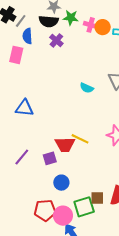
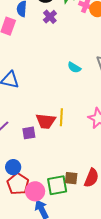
yellow line: (80, 139) -> (61, 117), turned 60
blue circle: (61, 183) -> (13, 167), moved
red pentagon: (45, 210) -> (18, 184), turned 30

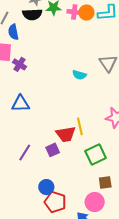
purple cross: (50, 17) -> (20, 64), moved
green square: (57, 185) -> (96, 155), moved
pink circle: (35, 191) -> (95, 202), moved

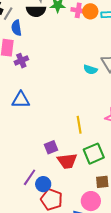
purple cross: (20, 64) -> (21, 61), turned 32
cyan semicircle: (79, 75) -> (90, 70), moved
red trapezoid: (66, 134) -> (67, 161), moved
purple line: (25, 152) -> (30, 177), moved

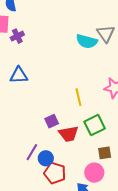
cyan semicircle: (90, 70) -> (87, 41), size x1.5

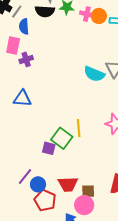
purple square: (52, 121) -> (49, 148), turned 32
green square: (95, 125) -> (62, 138), moved, turned -35
red trapezoid: (69, 134) -> (68, 184), moved
brown square: (105, 153) -> (88, 191), moved

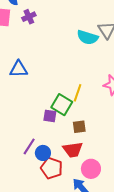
purple cross: (26, 59) -> (29, 17), moved
yellow line: (79, 128) -> (78, 93), turned 30
brown square: (88, 191) -> (79, 127), moved

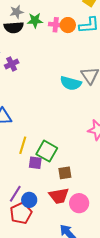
yellow line: (78, 93) -> (23, 145), moved
red pentagon: (52, 168) -> (21, 213), moved, turned 30
pink circle: (91, 169) -> (79, 203), moved

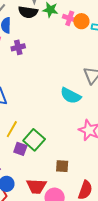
cyan semicircle: (71, 83) -> (71, 96), moved
brown square: (65, 173) -> (62, 166), moved

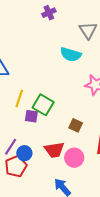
purple cross: (18, 47) -> (49, 13), moved
brown square: (62, 166) -> (76, 125), turned 32

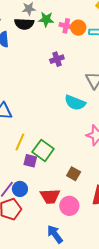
blue circle: (24, 153) -> (20, 189), moved

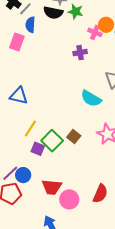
pink cross: (66, 26) -> (95, 32), moved
brown square: (74, 174) -> (74, 136), moved

